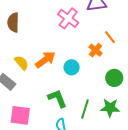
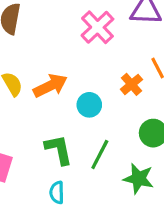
green line: (85, 109) -> (100, 155), moved

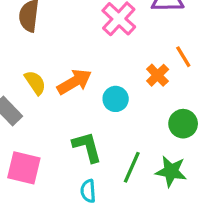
green line: (100, 155) -> (132, 167), moved

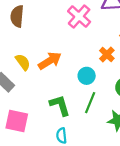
cyan circle: (116, 99) -> (87, 76), moved
green line: (132, 167) -> (90, 103), moved

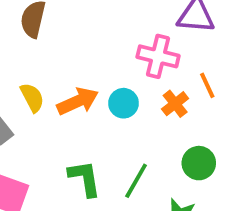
pink cross: (79, 17) -> (158, 56), moved, turned -35
cyan circle: (87, 76) -> (123, 103), moved

